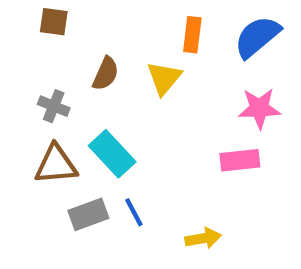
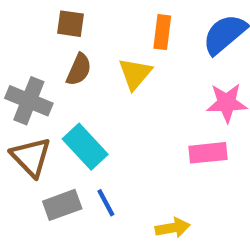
brown square: (54, 22) -> (71, 24), moved
gray cross: (54, 106) -> (29, 101), size x1.5
brown triangle: (56, 165) -> (31, 157), turned 51

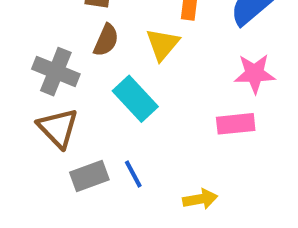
cyan rectangle: (85, 147) -> (135, 99), moved

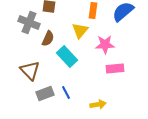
brown semicircle: (106, 40) -> (48, 38), moved
gray cross: (56, 72) -> (29, 22), moved
pink star: (255, 74) -> (105, 44), moved

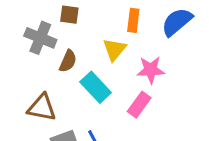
pink rectangle: (115, 68) -> (139, 105), moved, turned -48
brown triangle: (30, 70) -> (42, 108), turned -35

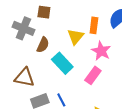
orange rectangle: (133, 20) -> (94, 25), moved
pink star: (151, 70) -> (101, 51), turned 30

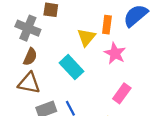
brown semicircle: (43, 45) -> (30, 57), moved
pink rectangle: (93, 75) -> (122, 93), moved

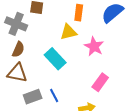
orange rectangle: (107, 25) -> (79, 13), moved
yellow triangle: (86, 37) -> (68, 32), turned 36

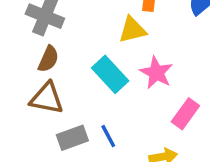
pink star: (94, 46) -> (156, 73), moved

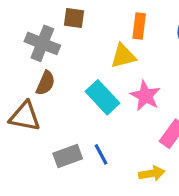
brown triangle: (47, 98) -> (25, 116), moved

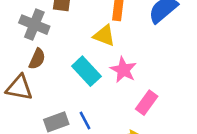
yellow triangle: (123, 56) -> (104, 36), turned 35

